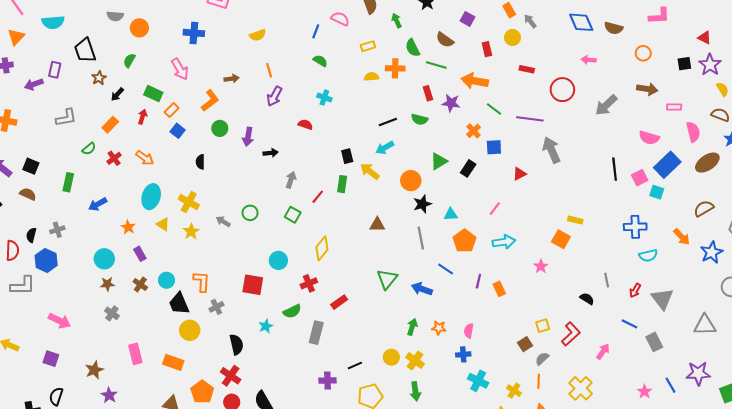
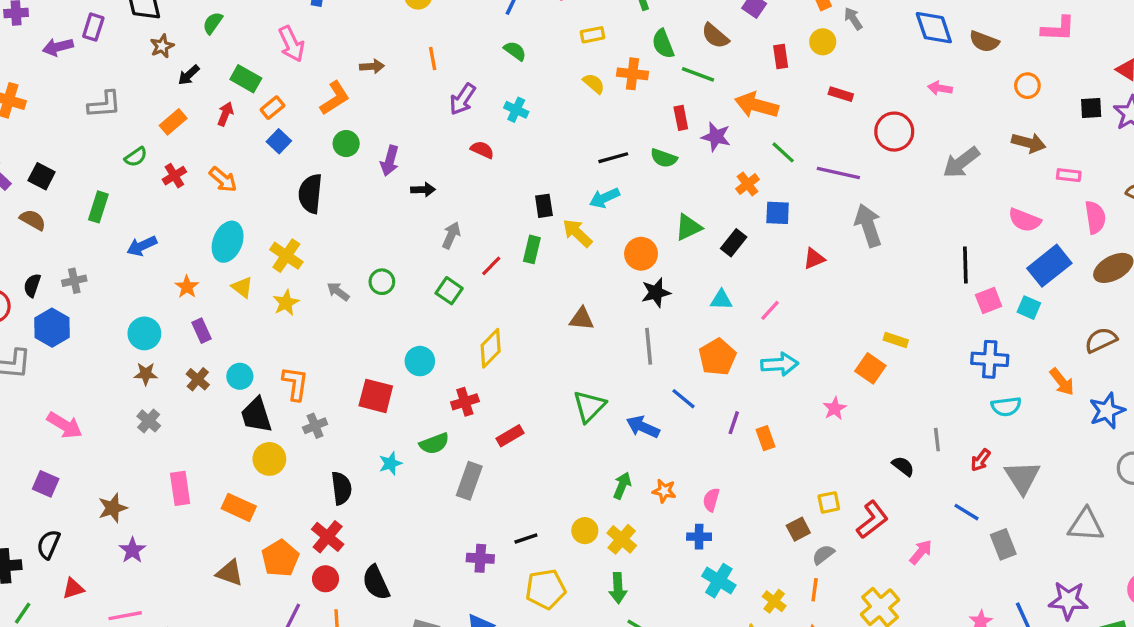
yellow semicircle: (371, 77) -> (594, 84), turned 40
purple arrow: (274, 96) -> (462, 99), moved
black semicircle: (200, 162) -> (310, 194), size x1.6
pink square: (640, 178) -> (989, 300), moved
cyan triangle: (451, 214) -> (721, 300), moved

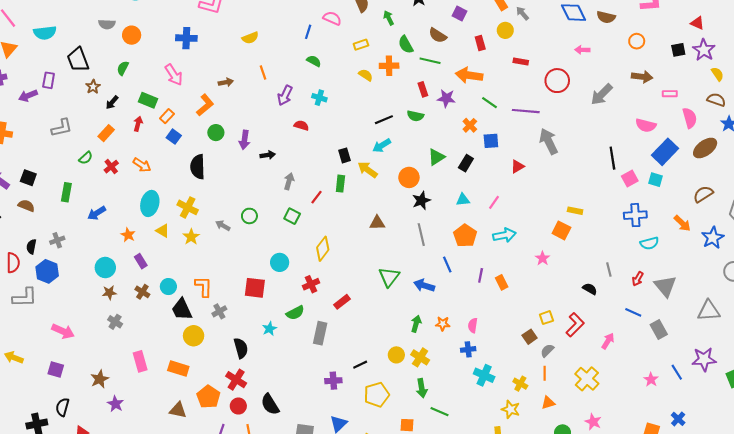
blue line: (683, 399) -> (447, 265), turned 35

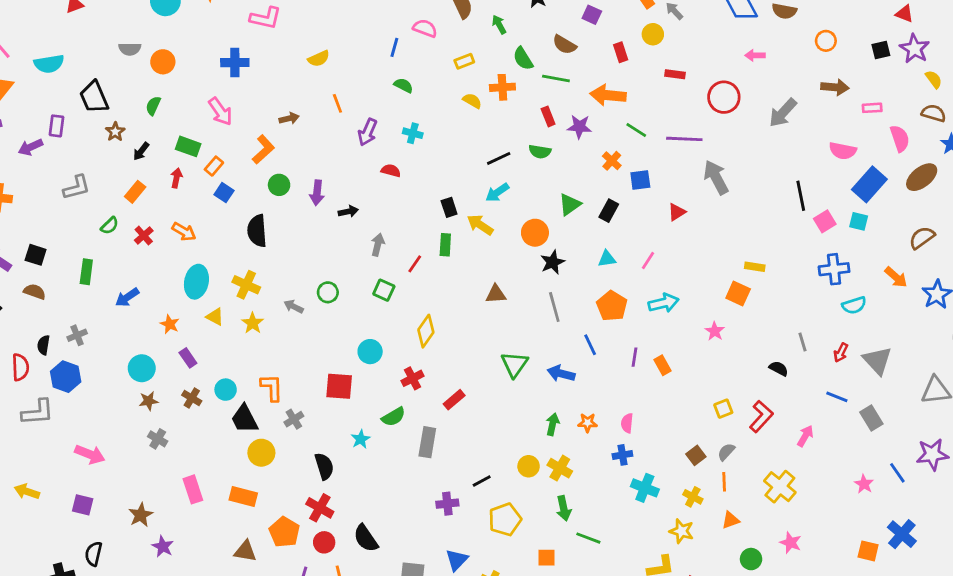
brown square: (530, 337) -> (696, 455), moved
blue cross: (678, 419) -> (902, 534), size x1.5

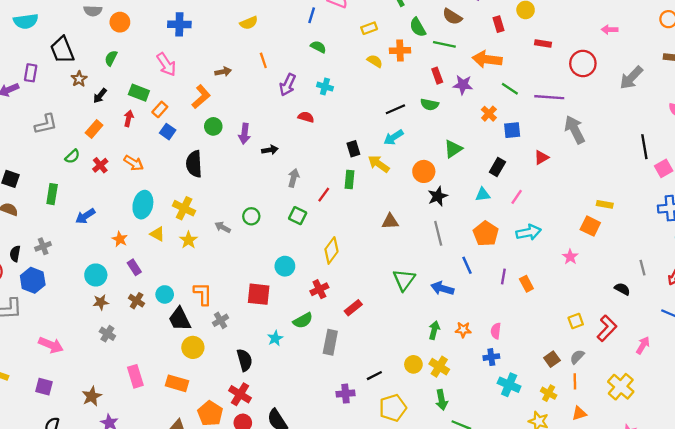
black rectangle: (609, 211) -> (497, 167), moved

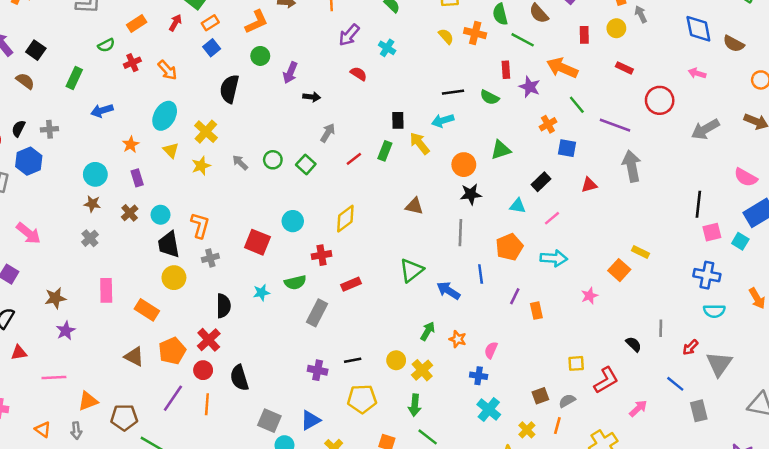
green square: (298, 216) -> (306, 164), moved

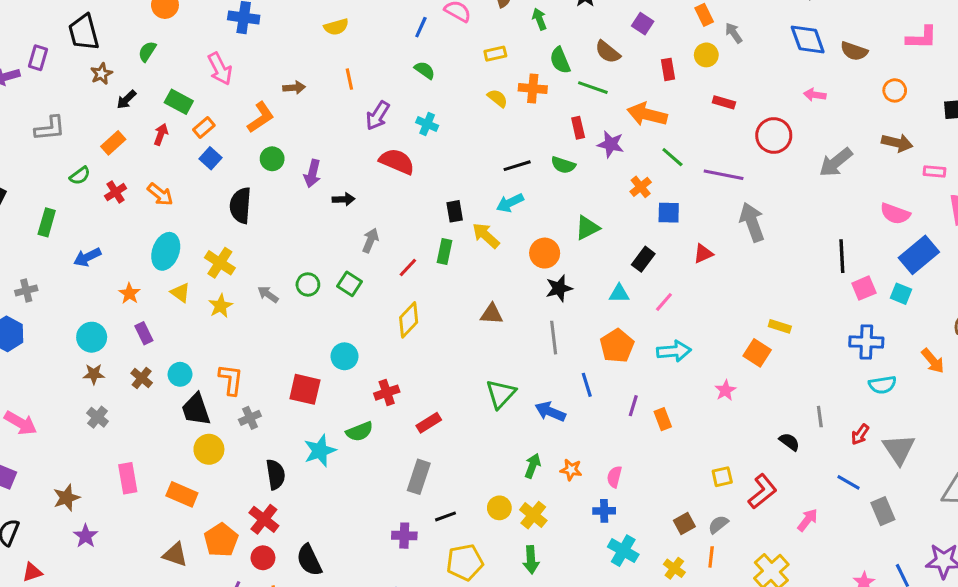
red semicircle: (359, 74) -> (397, 161), size x1.6
yellow diamond: (345, 219) -> (409, 320), moved
cyan star: (261, 293) -> (320, 451), size x1.5
gray rectangle: (317, 313) -> (419, 477), moved

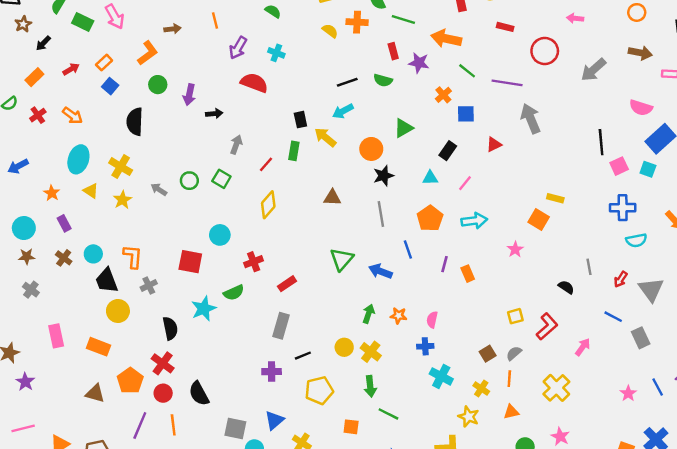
green rectangle: (179, 102) -> (83, 22), moved
red arrow: (161, 134) -> (71, 69), turned 42

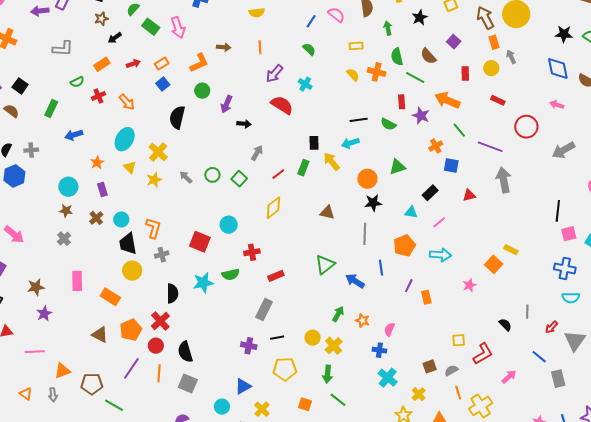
orange line: (509, 379) -> (458, 393), moved, turned -32
gray square: (235, 428) -> (188, 383), moved

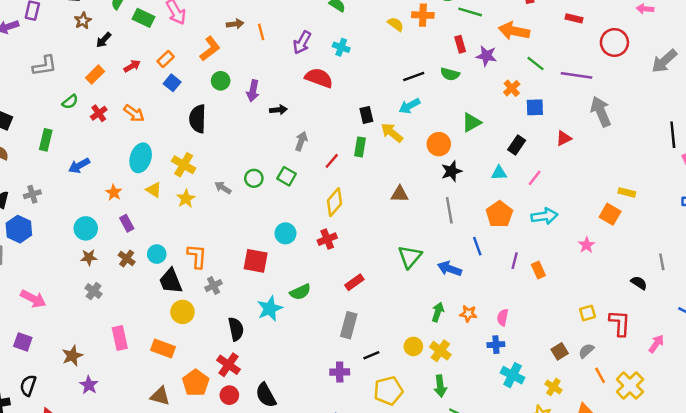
orange line: (260, 47) -> (261, 32), moved
red cross: (252, 252) -> (327, 239), moved
red L-shape: (483, 354) -> (620, 323), turned -45

